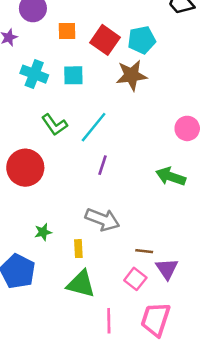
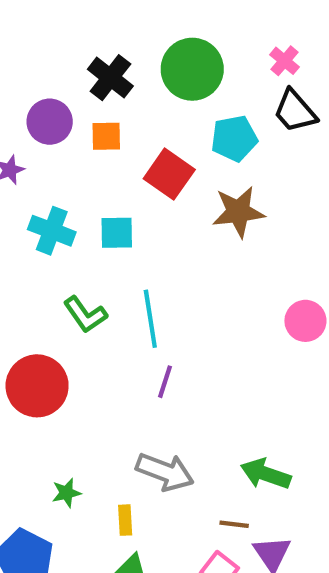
orange square: (67, 31) -> (106, 136), moved
cyan pentagon: (142, 40) -> (234, 138), moved
brown star: (132, 75) -> (238, 212), moved
cyan line: (94, 127) -> (150, 319), turned -48
green arrow: (171, 176) -> (266, 474), moved

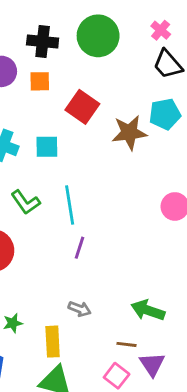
black cross: (110, 78) -> (43, 42), turned -32
cyan pentagon: (234, 138) -> (165, 114), moved
gray arrow: (165, 472) -> (80, 309), size x0.6
yellow rectangle: (125, 520) -> (53, 342), size x1.5

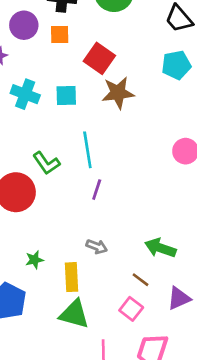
brown star: (129, 133) -> (118, 93), moved
green L-shape: (26, 202) -> (46, 163), moved
brown line: (127, 344) -> (140, 280), turned 30
purple triangle: (152, 364) -> (179, 298), moved, turned 40

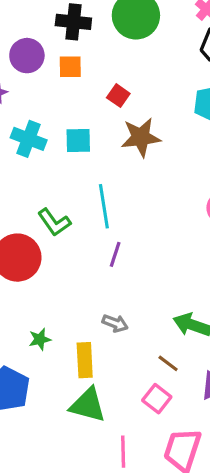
red square: (99, 58) -> (118, 96), size x0.6

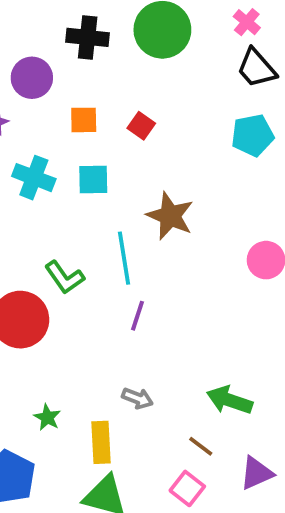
orange square: (70, 67) -> (84, 120), moved
brown star: (141, 137) -> (170, 216), moved, turned 30
green star: (40, 339) -> (47, 417), turned -30

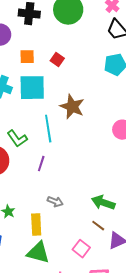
cyan square: (93, 179) -> (32, 88), size x1.6
purple line: (137, 316) -> (41, 164), moved
brown line: (201, 446) -> (98, 226), moved

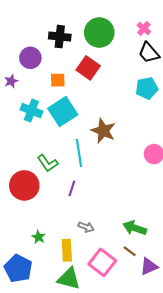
red square: (57, 60) -> (88, 68), moved, size x1.6
cyan square: (32, 88) -> (63, 112), turned -32
pink square: (81, 249) -> (102, 262), moved, size x1.5

